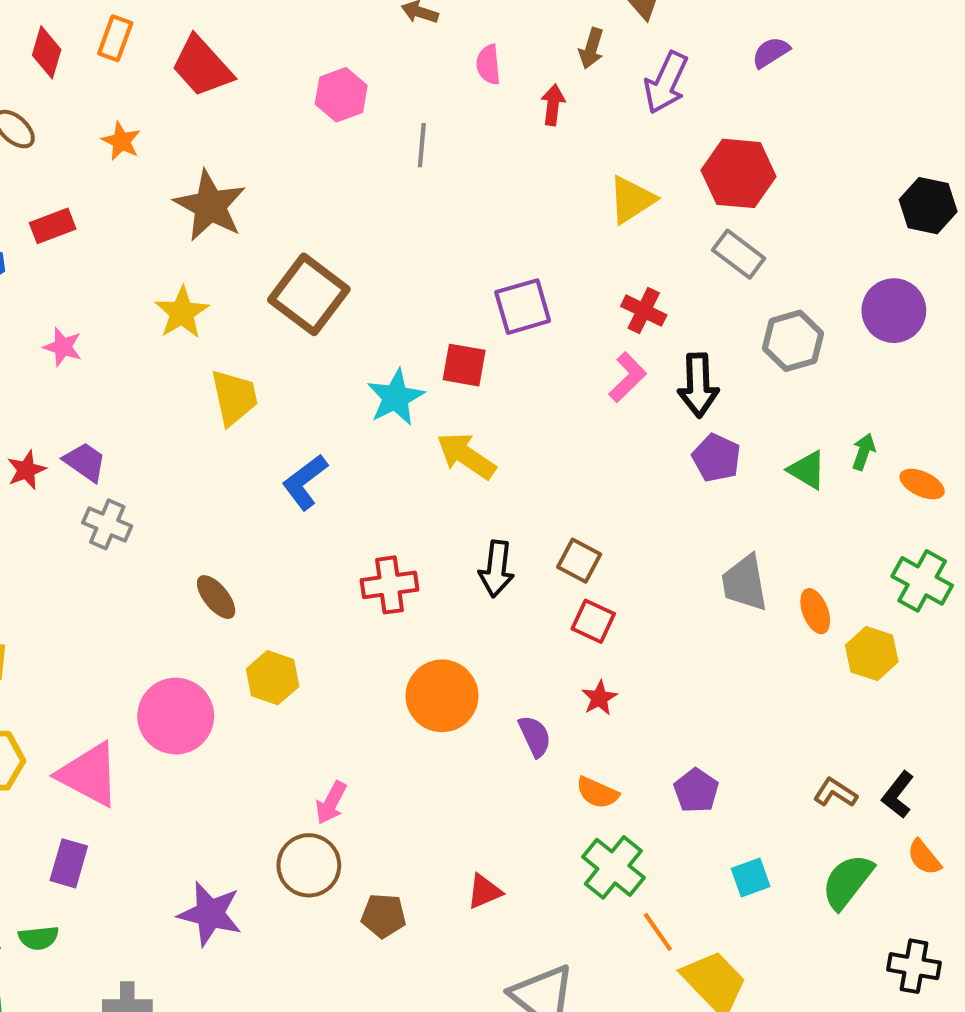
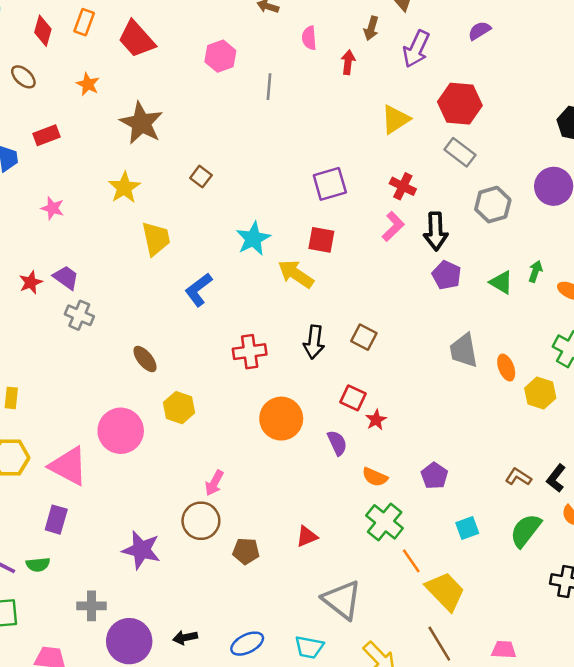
brown square: (309, 294) -> (201, 177), size x0.5
red square: (464, 365) -> (321, 240), moved
red square: (593, 621) -> (353, 398), moved

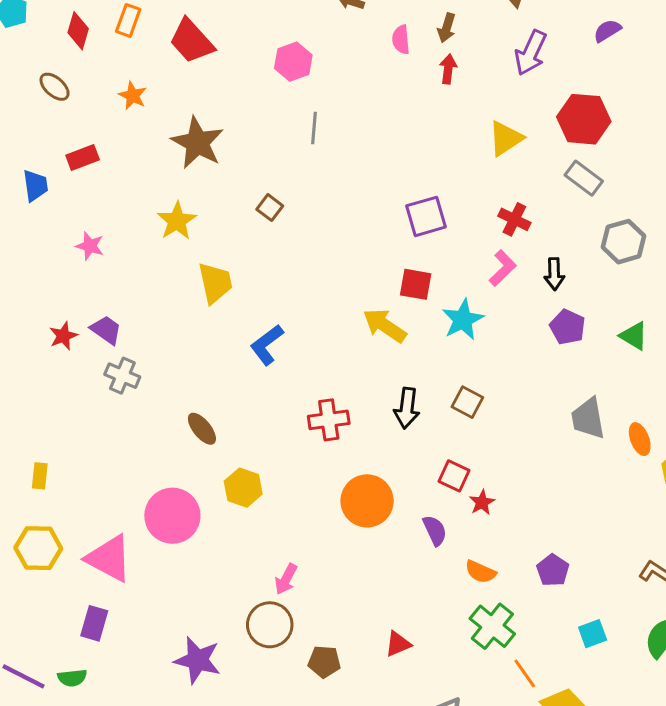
brown arrow: (371, 28) -> (447, 28), moved
gray line: (269, 87) -> (314, 128), moved
black arrow: (436, 231) -> (554, 274), size x0.7
cyan star: (253, 239) -> (463, 320), moved

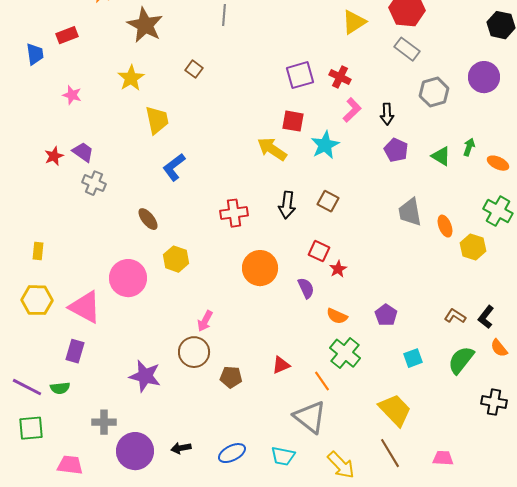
red cross: (514, 219) -> (340, 77), moved
blue L-shape: (267, 345) -> (174, 167), moved
orange line: (525, 673) -> (322, 381), moved

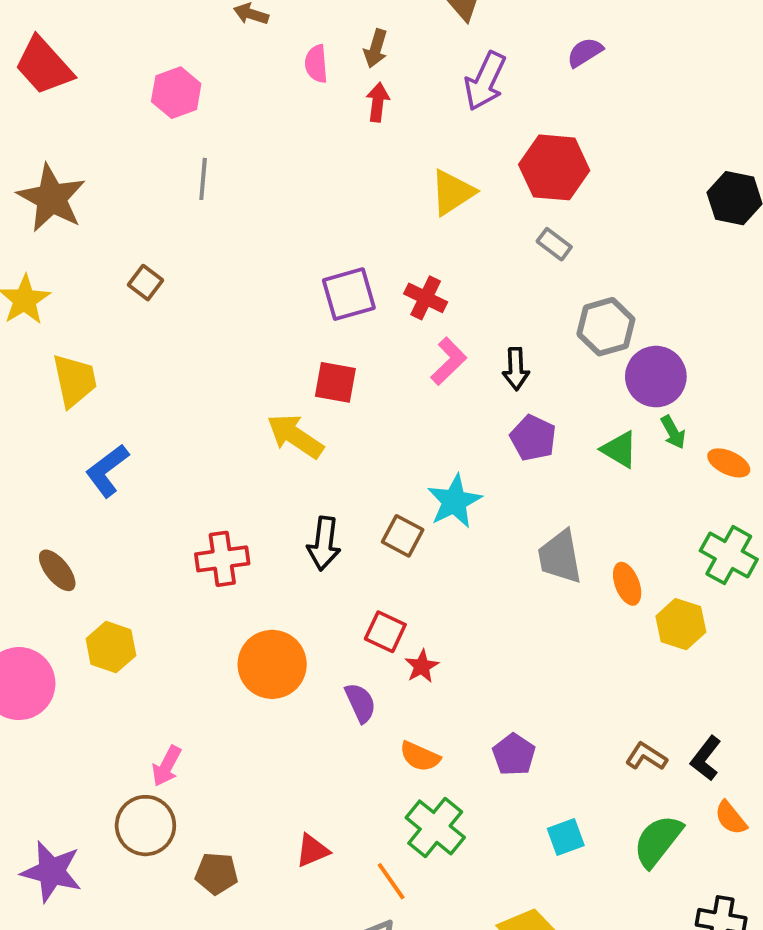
gray rectangle: (407, 49) -> (554, 244), size x0.7
purple circle: (484, 77) -> (656, 377), moved
cyan star: (325, 145) -> (454, 501), moved
green arrow: (469, 147) -> (673, 432), turned 132

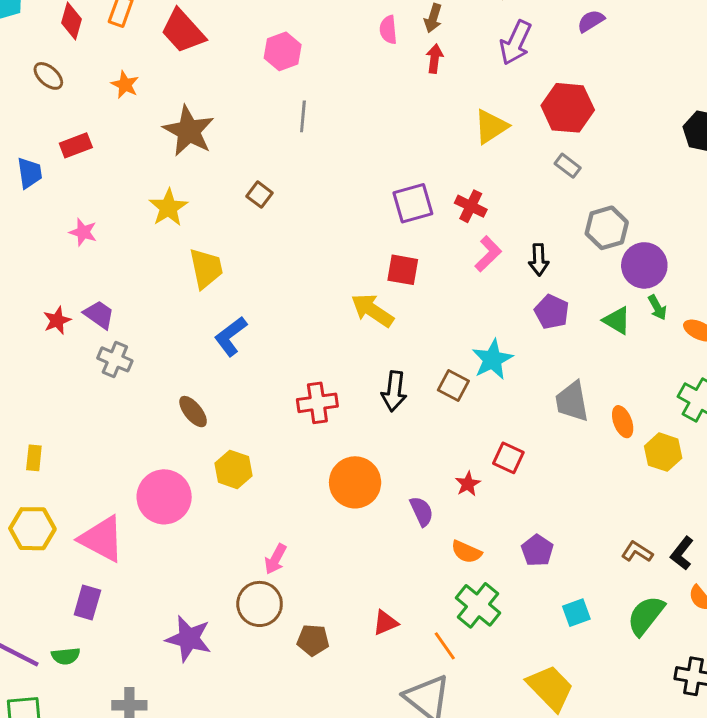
red square: (385, 632) -> (508, 458), moved

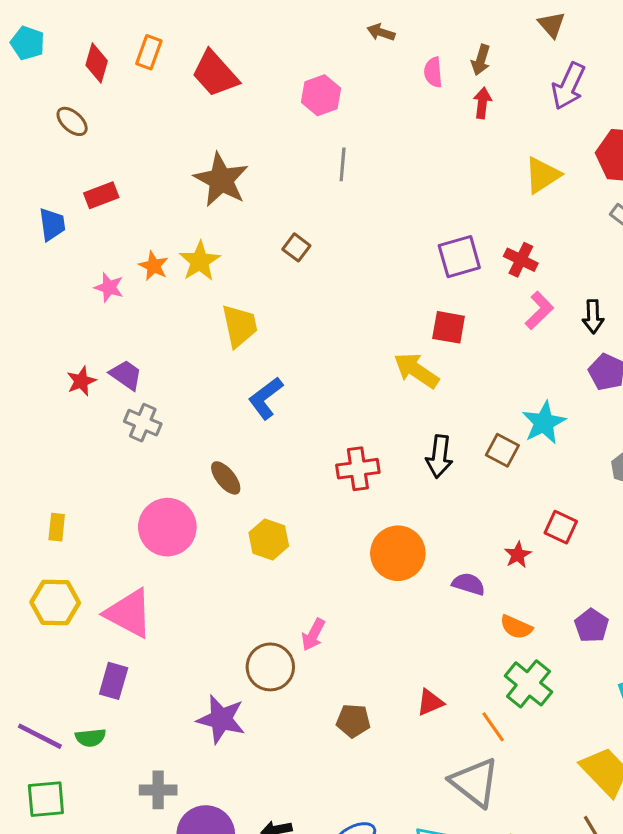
orange star: (125, 85) -> (154, 266), moved
pink circle: (164, 497) -> (167, 527), moved
purple semicircle: (422, 511) -> (469, 584), turned -48
brown circle: (260, 604) -> (270, 667), moved

